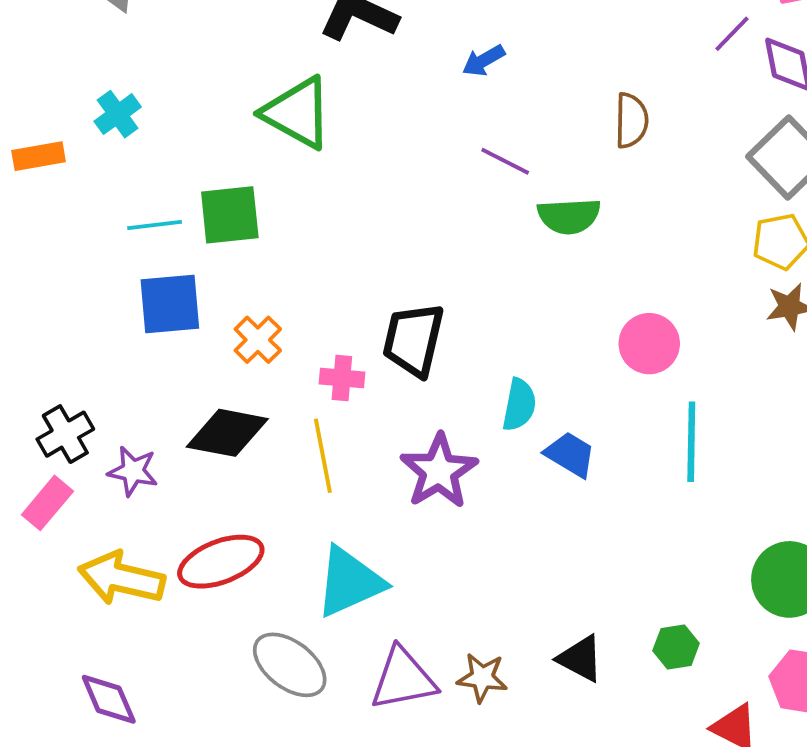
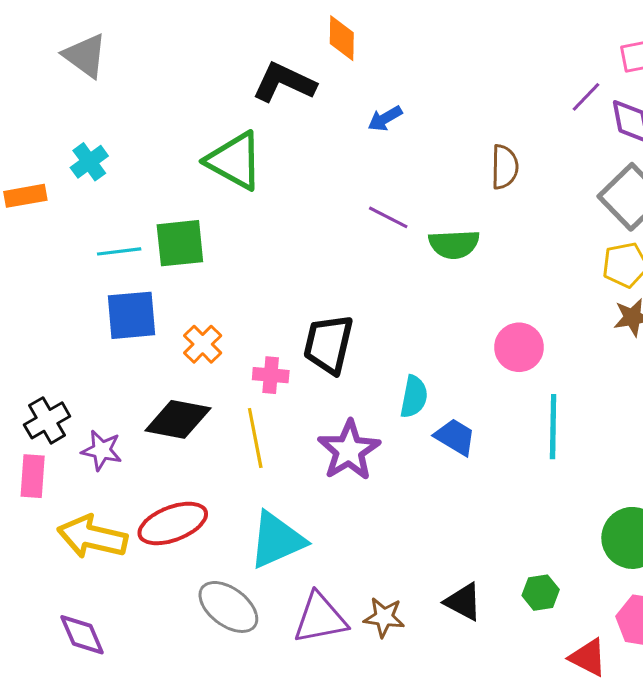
purple line: (505, 161) -> (388, 217), moved
pink rectangle: (47, 503) -> (33, 476), turned -36

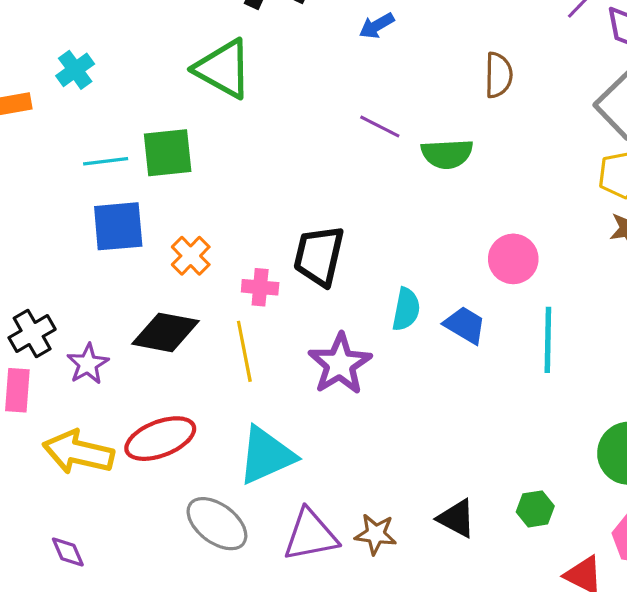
blue trapezoid: (455, 437) -> (465, 325), moved
purple star: (102, 450) -> (88, 364), turned 30
purple diamond: (82, 635) -> (68, 552), size x0.7

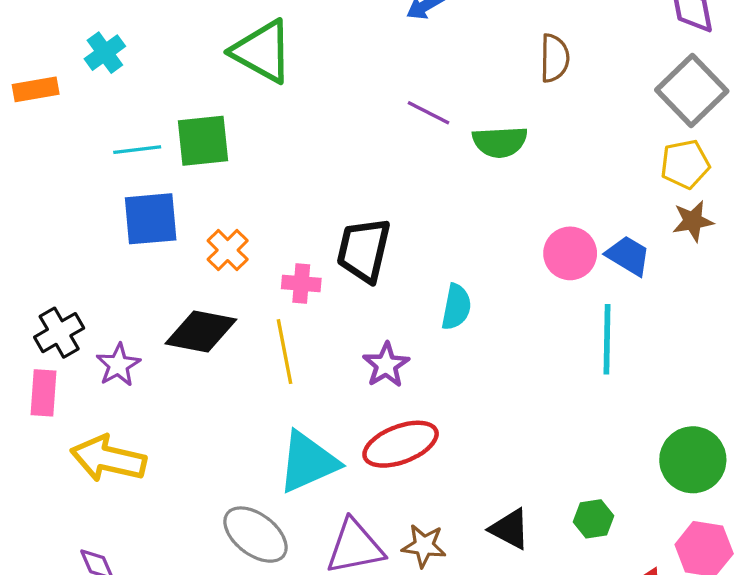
blue trapezoid: (465, 325) -> (628, 256), moved
purple star: (340, 364) -> (386, 365), size x0.7
red ellipse: (160, 439) -> (401, 444), moved

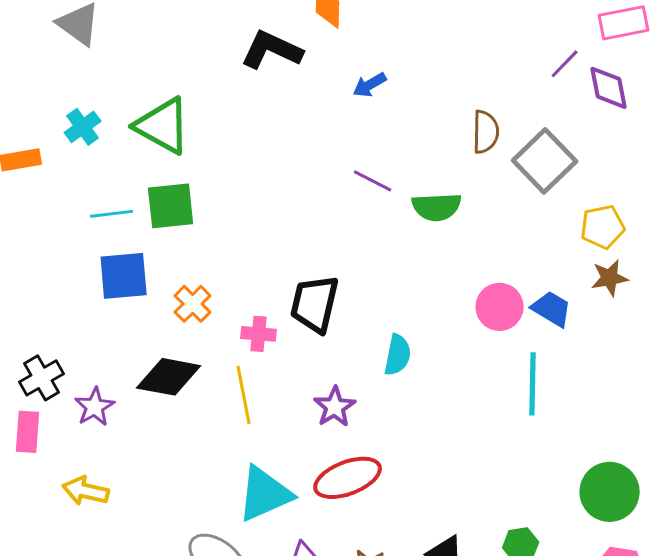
green triangle: (262, 51) -> (163, 126), moved
gray square: (692, 90) -> (545, 161), moved
yellow arrow: (108, 459) -> (86, 491), size x0.7

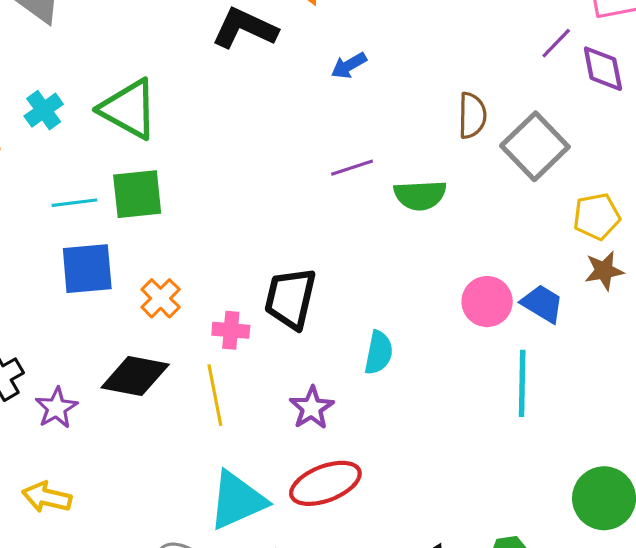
purple line: (373, 181) -> (352, 168), turned -45

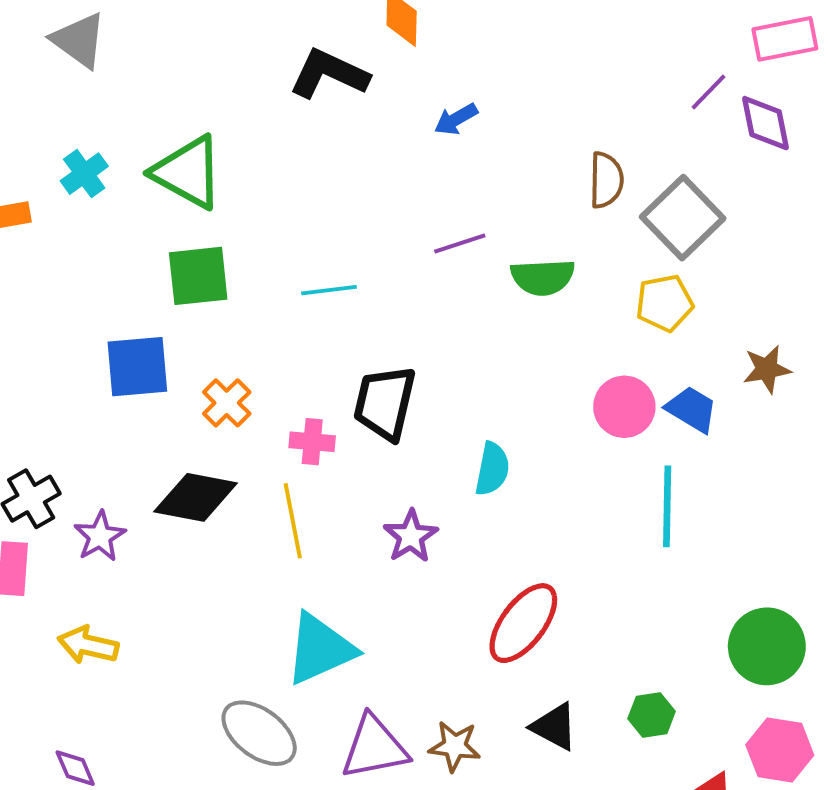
cyan line: (74, 203) -> (329, 290), moved
yellow pentagon: (597, 216) -> (664, 303), moved
red ellipse: (325, 483) -> (523, 623), moved, turned -32

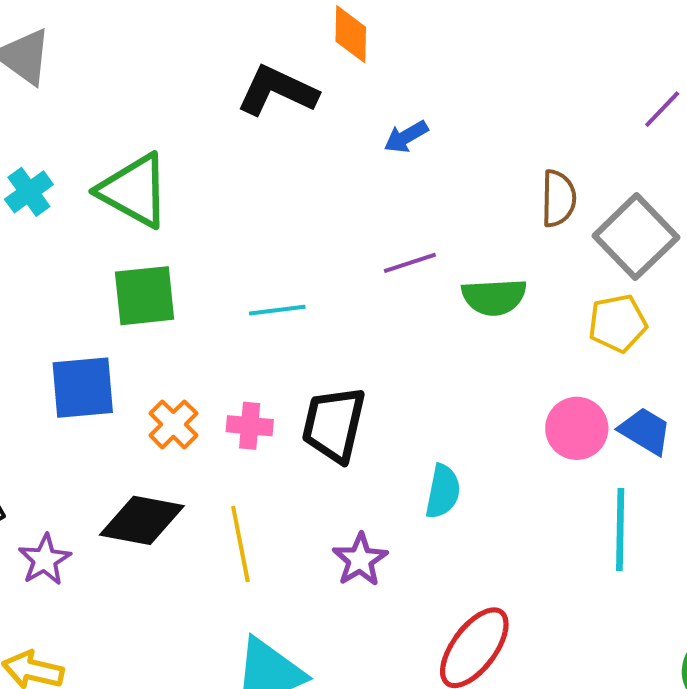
pink cross: (312, 442) -> (250, 426), moved

